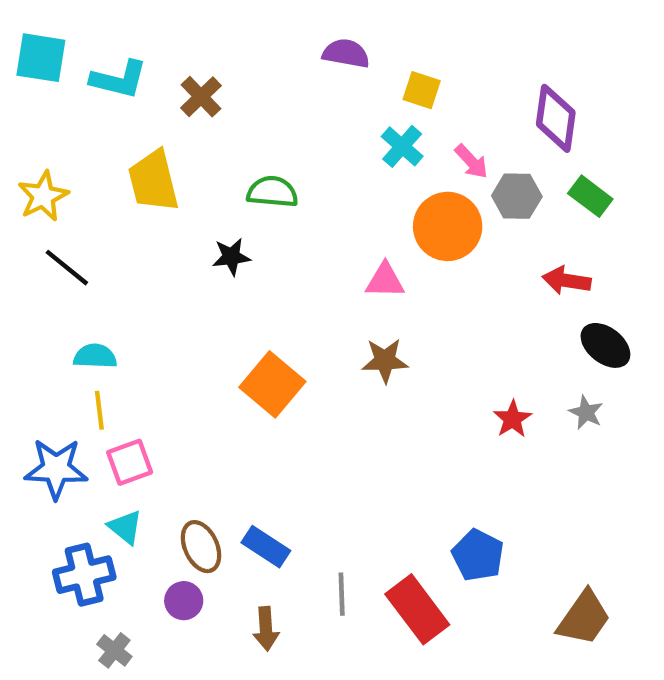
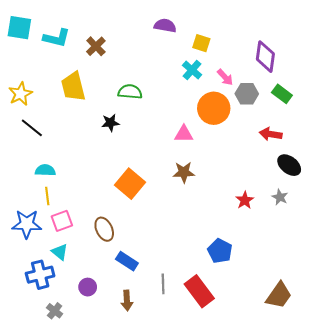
brown ellipse: (201, 547) -> (104, 229), moved
blue pentagon: (478, 555) -> (220, 251), moved

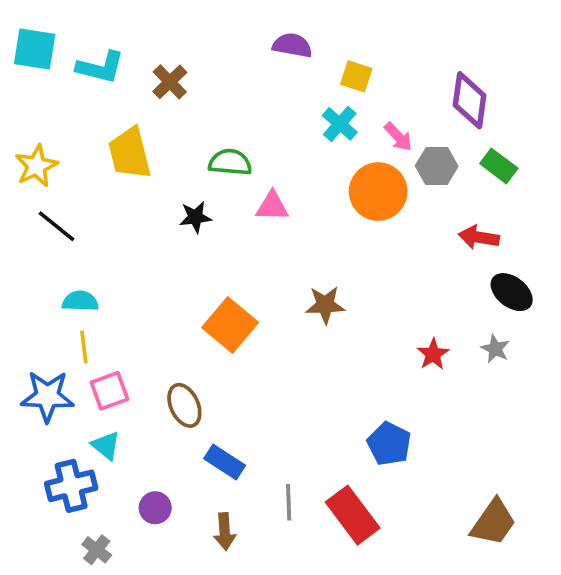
pink triangle: (184, 134) -> (272, 206), moved

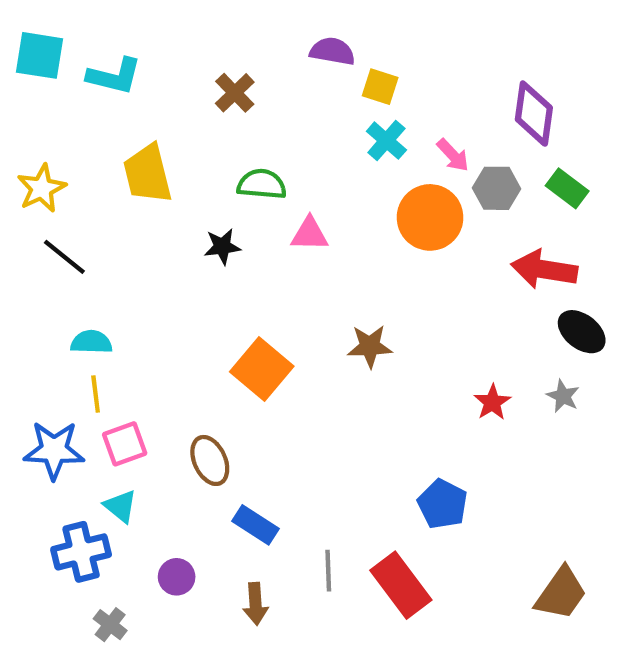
yellow square: (356, 76) -> (380, 87), moved
brown cross: (170, 82) -> (235, 93), moved
red arrow: (479, 237) -> (544, 269), size x1.4

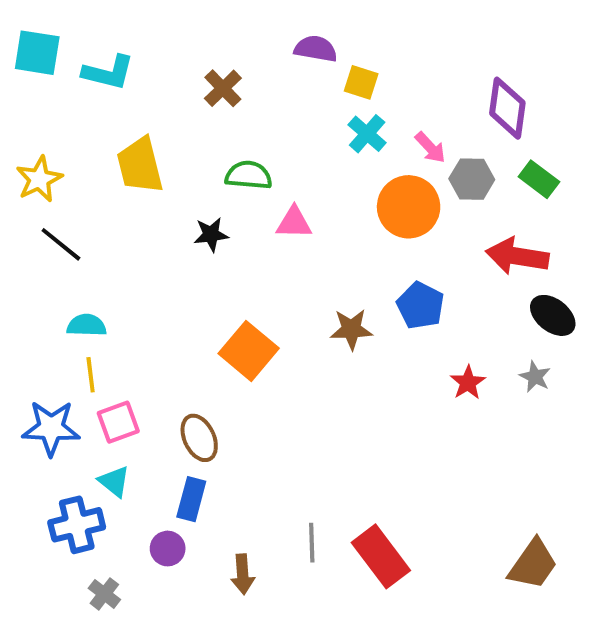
blue pentagon: (442, 504) -> (420, 306), moved
blue rectangle: (256, 525) -> (191, 499), moved, turned 72

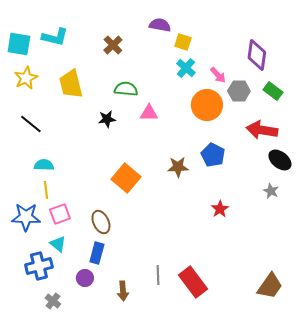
cyan square: (37, 53) -> (19, 44), moved
yellow star: (39, 179) -> (26, 78), moved
red star: (468, 383) -> (220, 209), moved

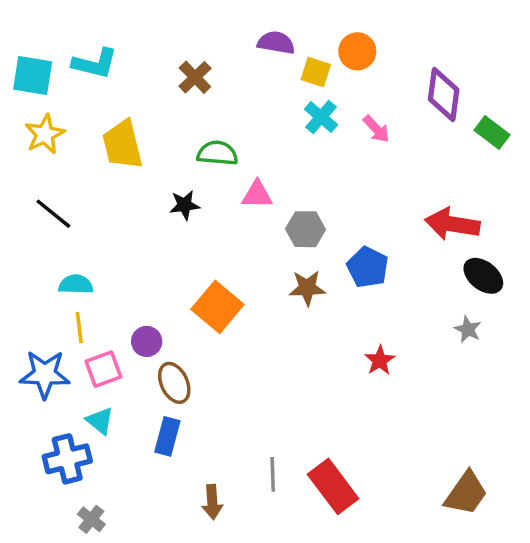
gray hexagon: (239, 91) -> (305, 229), moved
green rectangle: (273, 91) -> (492, 133), moved
orange circle: (207, 105) -> (357, 51), moved, size x0.7
purple circle: (85, 278) -> (147, 341), moved

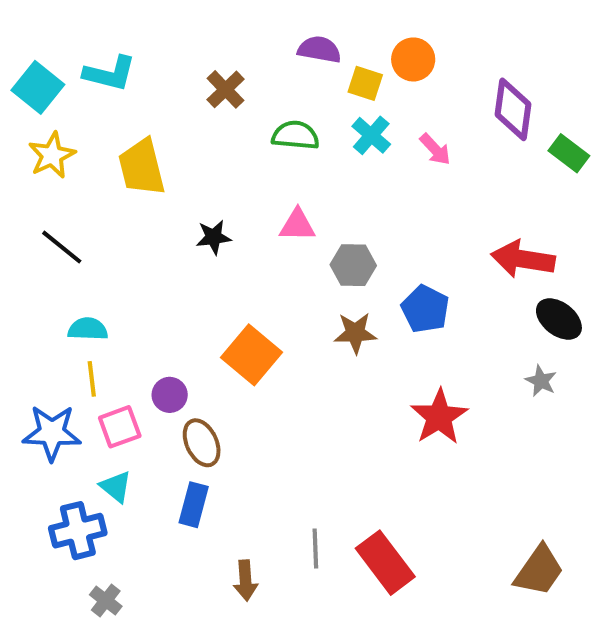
cyan square: (33, 76) -> (38, 87), turned 30
green semicircle: (217, 153) -> (295, 135), moved
red star: (380, 360) -> (439, 417), size x1.6

